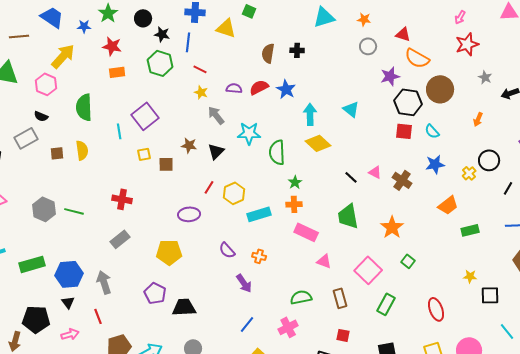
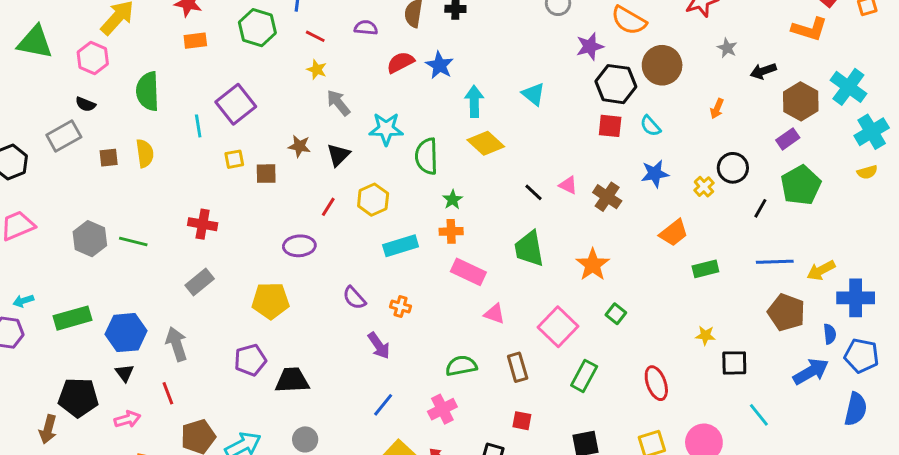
purple semicircle: (234, 88) -> (366, 28), moved
yellow hexagon: (234, 193) -> (373, 200), moved
purple pentagon: (155, 293) -> (250, 360), turned 30

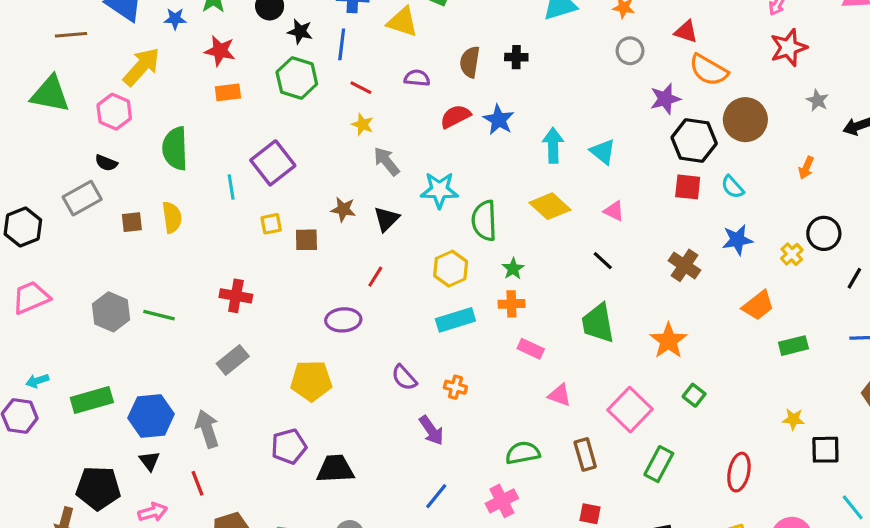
cyan arrow: (474, 101) -> (553, 145), moved
pink triangle: (568, 185) -> (614, 211), moved
yellow hexagon: (373, 200) -> (451, 269), moved
pink rectangle: (468, 272) -> (531, 349), size x0.7
red ellipse: (656, 383) -> (739, 472), turned 32

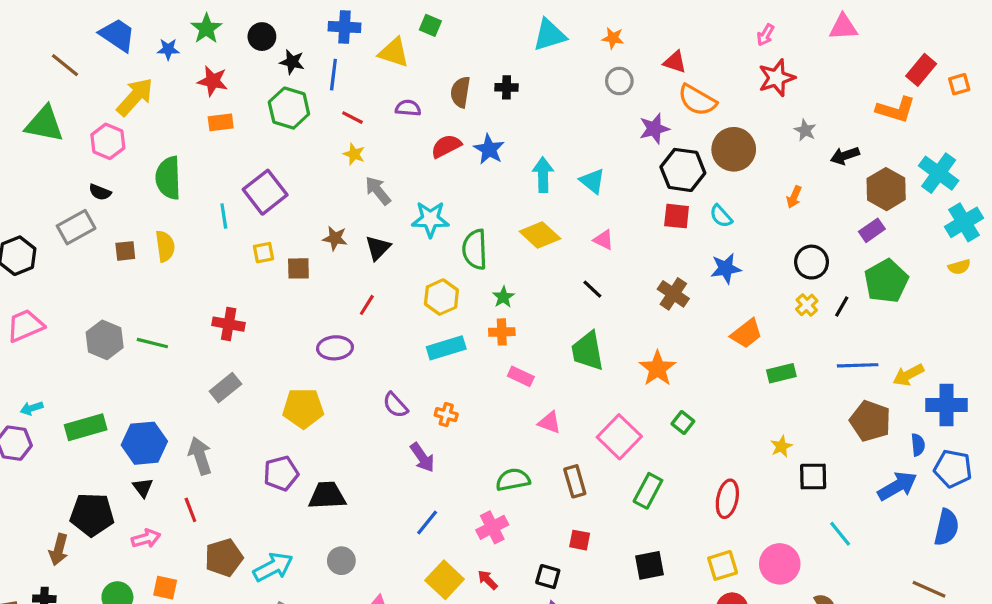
brown line: (71, 35) -> (65, 65), turned 44
yellow cross: (792, 254) -> (807, 305), moved
yellow star: (793, 419) -> (781, 446), turned -30

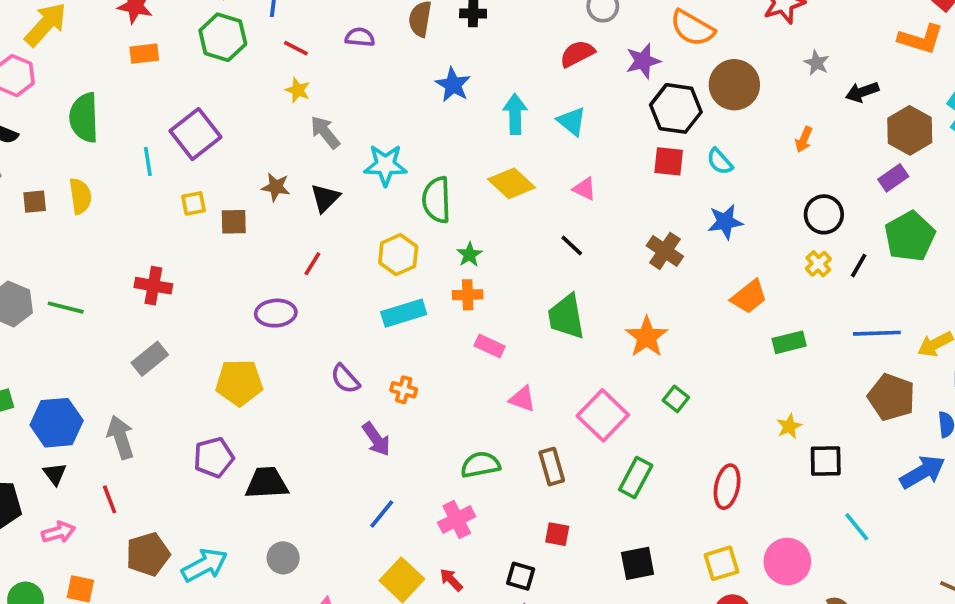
red semicircle: (446, 146) -> (577, 54), moved

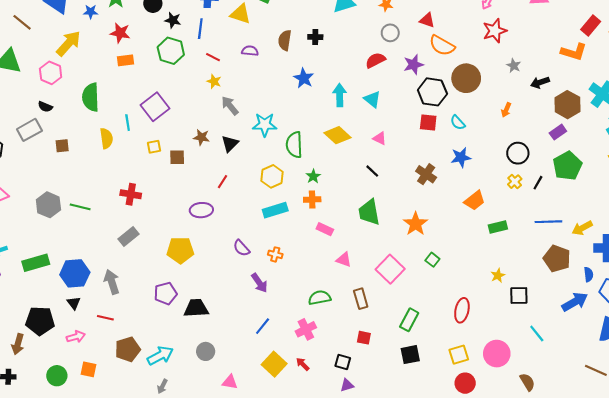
yellow semicircle: (80, 196) -> (106, 138), moved
green rectangle: (636, 477) -> (409, 320), moved
red line: (110, 499) -> (105, 318), turned -56

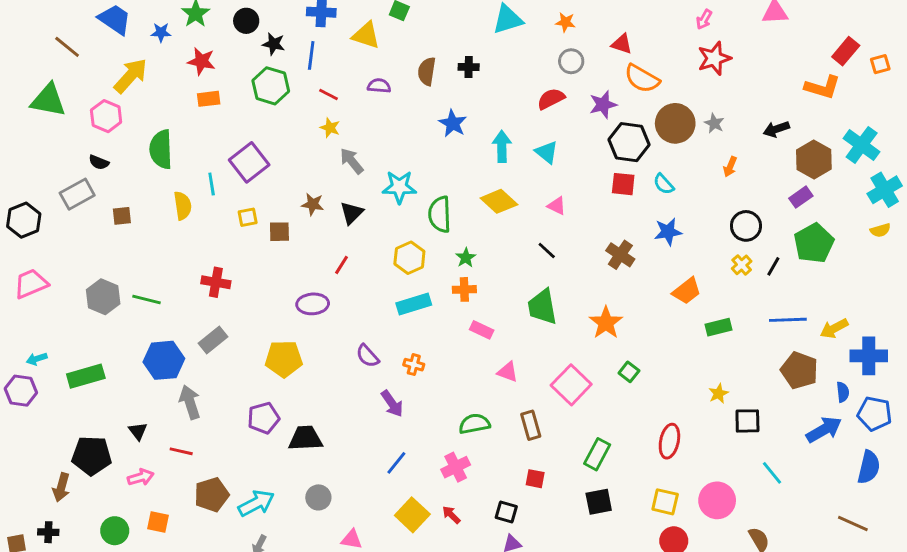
gray star: (514, 66) -> (714, 123), moved
blue hexagon: (75, 273) -> (164, 360), moved
yellow square: (459, 355) -> (665, 502), turned 30

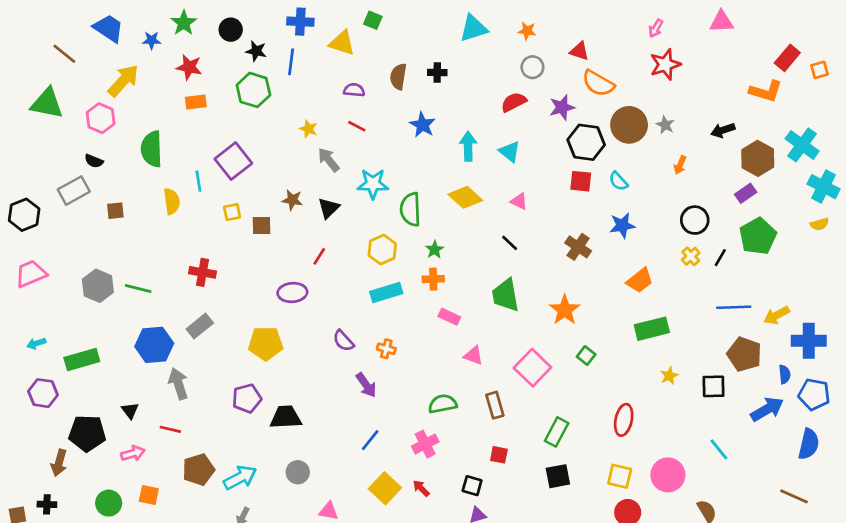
red line: (329, 94) -> (357, 126), moved
cyan cross: (885, 190) -> (823, 187), turned -32
green rectangle: (719, 327) -> (652, 329), moved, size x1.4
purple hexagon: (21, 391) -> (43, 393), moved
black square: (747, 421) -> (714, 386), moved

